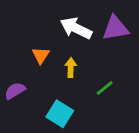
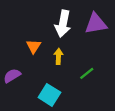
white arrow: (76, 28) -> (63, 24), turned -105

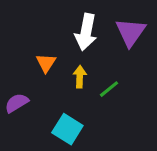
purple triangle: (96, 24) -> (131, 32), turned -45
green line: (87, 73) -> (109, 89), moved

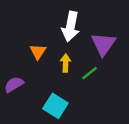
purple triangle: (131, 32) -> (103, 44), moved

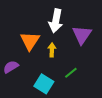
orange triangle: (38, 52) -> (30, 41), size x1.5
green line: (89, 73) -> (71, 73), moved

